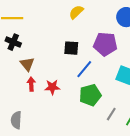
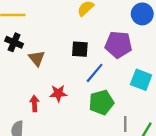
brown triangle: (27, 64) -> (37, 58), moved
red arrow: (31, 84) -> (34, 104), moved
gray line: (111, 114) -> (125, 124), turned -32

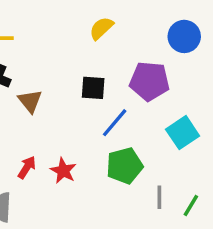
cyan square: (141, 80) -> (183, 133), turned 35
red star: (58, 93) -> (63, 171), moved, turned 30
red arrow: (34, 104) -> (27, 167), turned 35

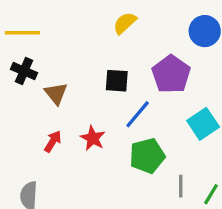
purple pentagon: (149, 81) -> (171, 74), turned 30
red arrow: (27, 167) -> (53, 141), moved
red star: (63, 171) -> (93, 138), moved

